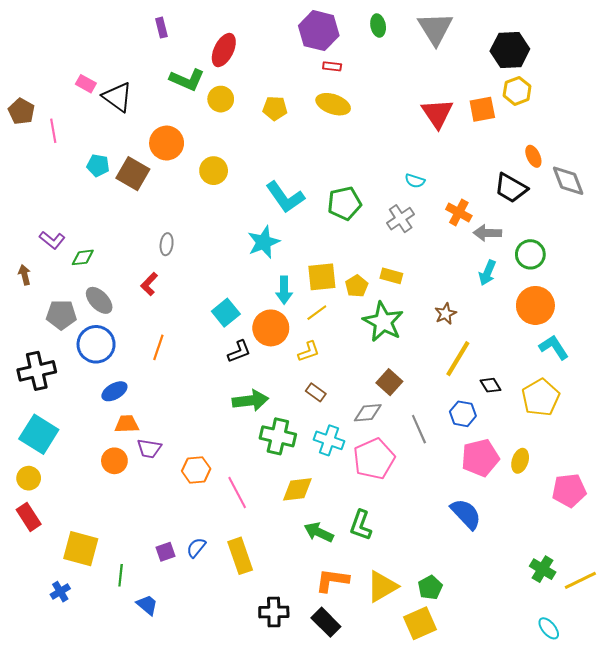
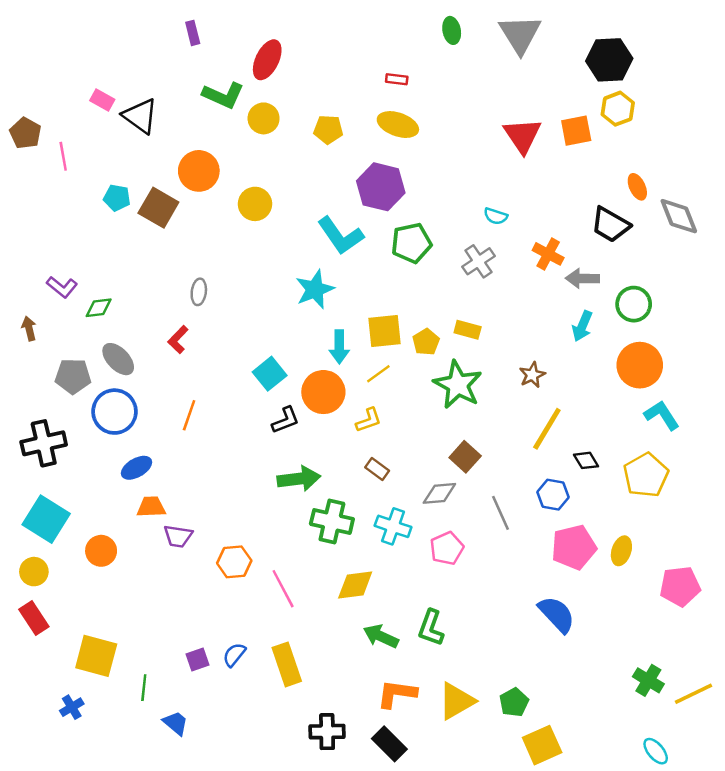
purple hexagon: (319, 31) -> (381, 187), moved
pink pentagon: (374, 459) -> (447, 548), size x0.7
orange circle: (114, 461) -> (101, 551), moved
yellow square: (420, 623) -> (542, 745), moved

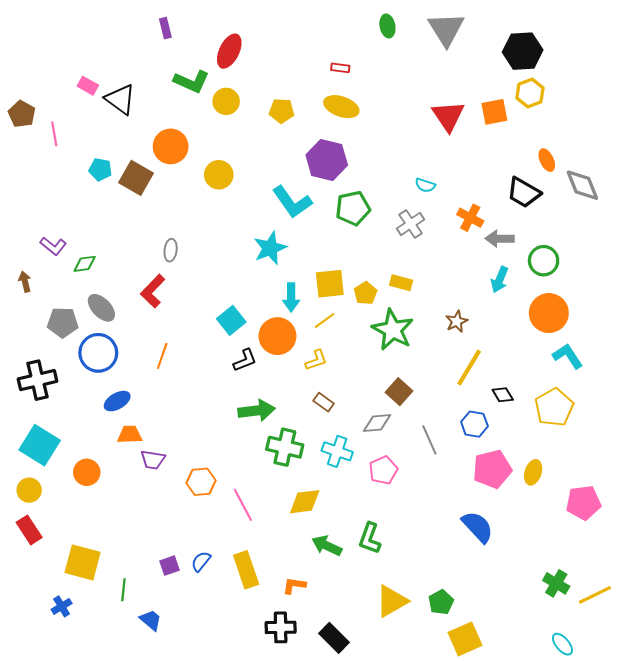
red L-shape: (178, 339) -> (153, 291), size x1.4
orange L-shape: (397, 694) -> (294, 585), moved, size x0.7

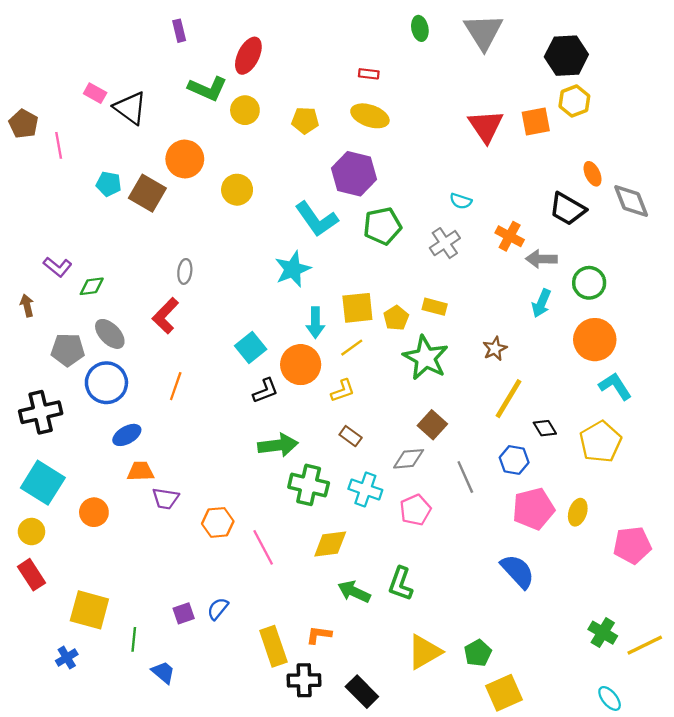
yellow rectangle: (246, 570) -> (273, 646), moved

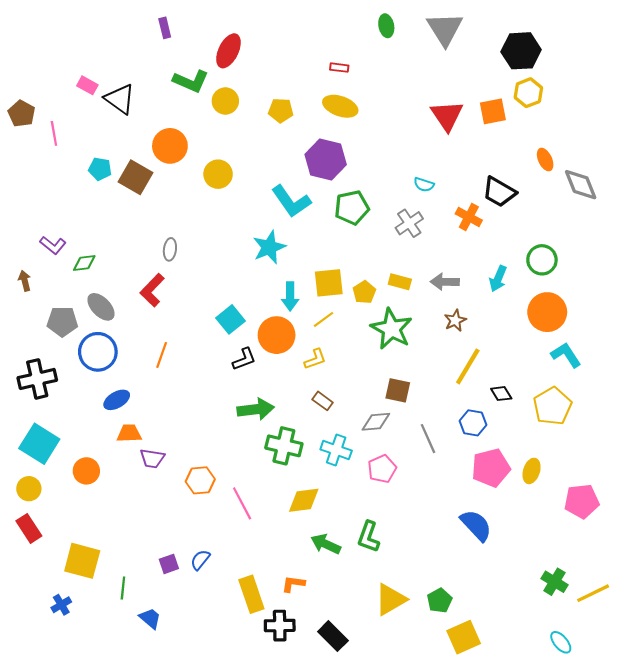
black trapezoid: (568, 209) -> (499, 192), moved
gray arrow: (541, 259) -> (445, 282), moved
brown square: (432, 425) -> (398, 390), turned -30

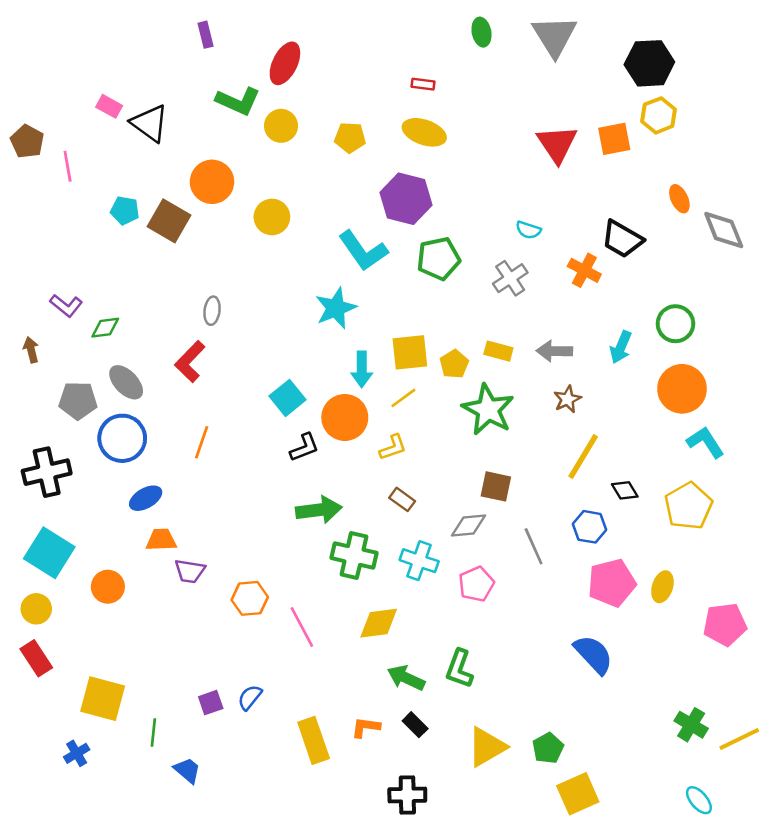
black cross: (280, 626) -> (407, 795), moved
black rectangle: (333, 636) -> (415, 725), moved, size x0.7

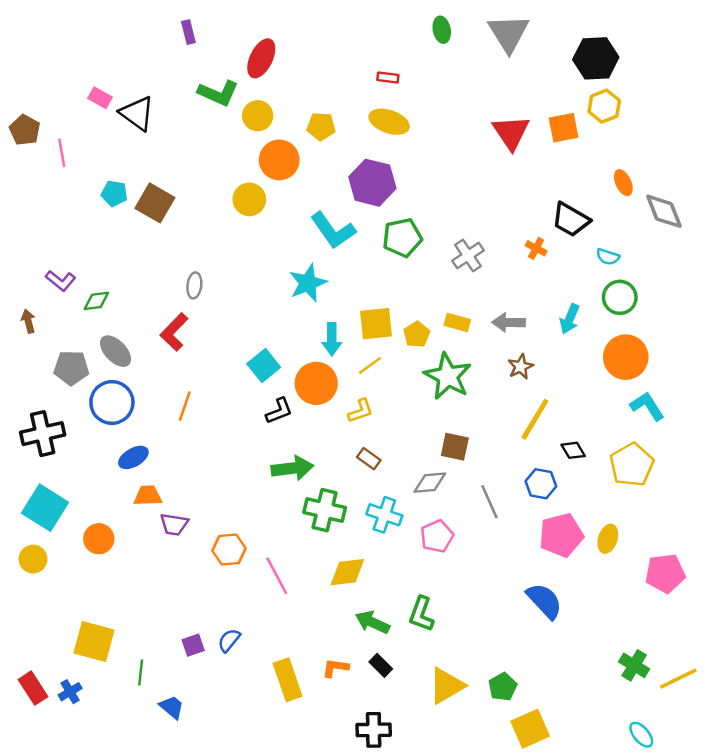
orange circle: (212, 182) -> (279, 160), moved
cyan semicircle: (528, 230) -> (608, 257), moved
orange cross: (584, 270) -> (536, 248), size x0.7
red rectangle: (36, 658) -> (33, 688), moved

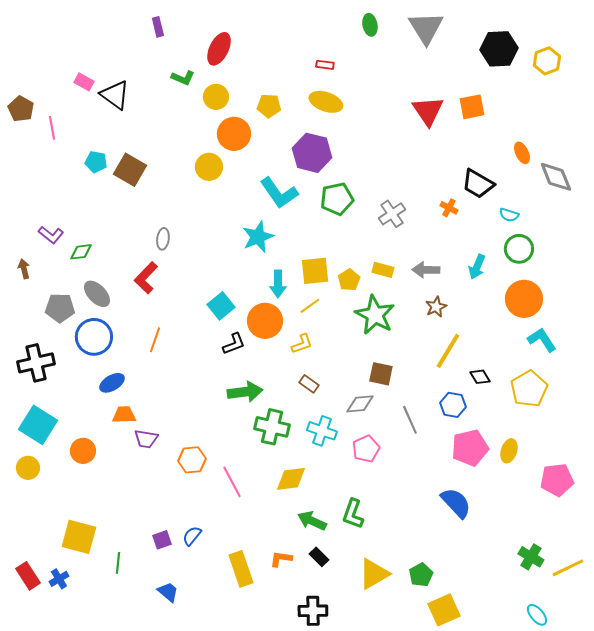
green L-shape: (218, 93) -> (183, 78), size x0.7
yellow hexagon: (604, 106) -> (547, 61), moved
blue trapezoid: (172, 707) -> (168, 592), moved

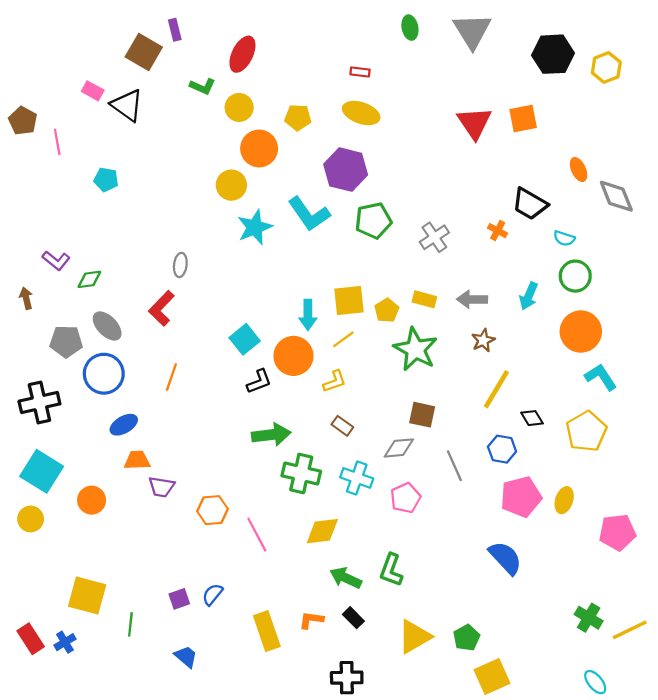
brown square: (130, 170) -> (144, 52), moved
cyan star: (258, 237) -> (255, 227), moved

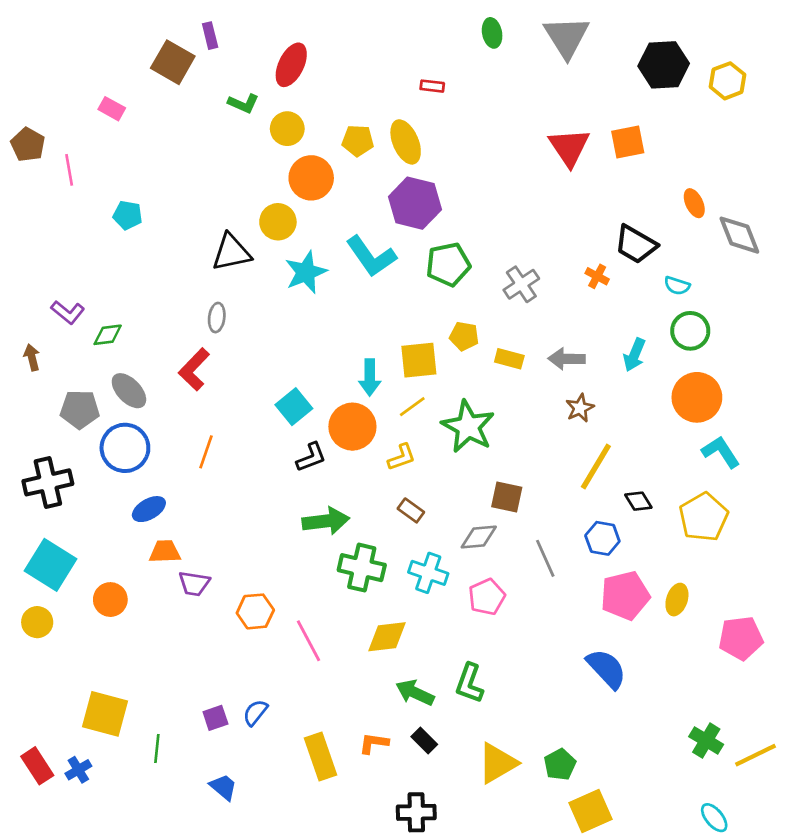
black triangle: (127, 105) -> (231, 252), moved, turned -48
yellow ellipse: (361, 113) -> (406, 142), moved, turned 48
yellow pentagon: (387, 310) -> (464, 336), moved, turned -30
green star: (416, 349) -> (468, 427), moved

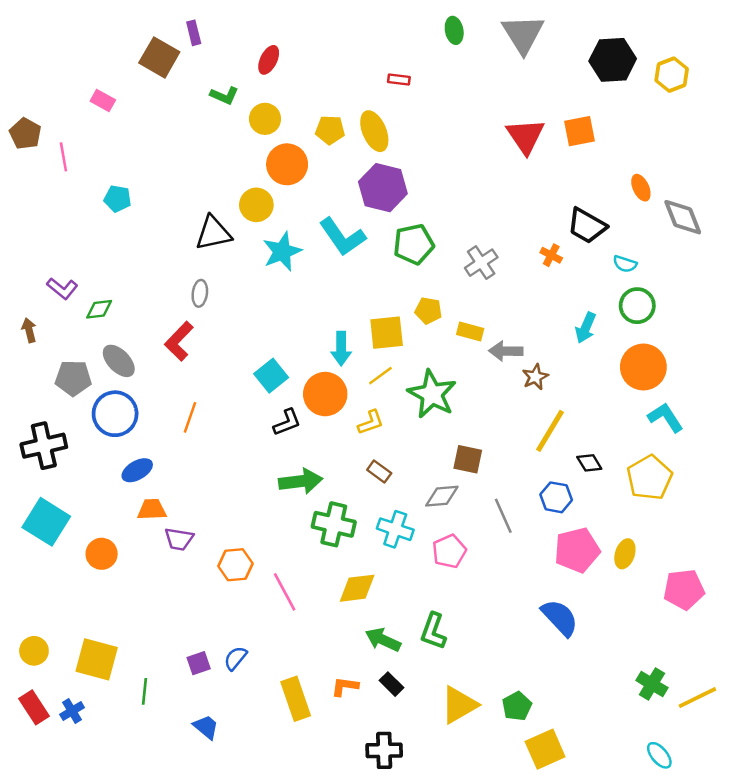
red ellipse: (291, 65) -> (269, 60), size x0.7
gray arrow: (567, 359) -> (506, 351), moved
yellow circle: (37, 622) -> (34, 651), moved

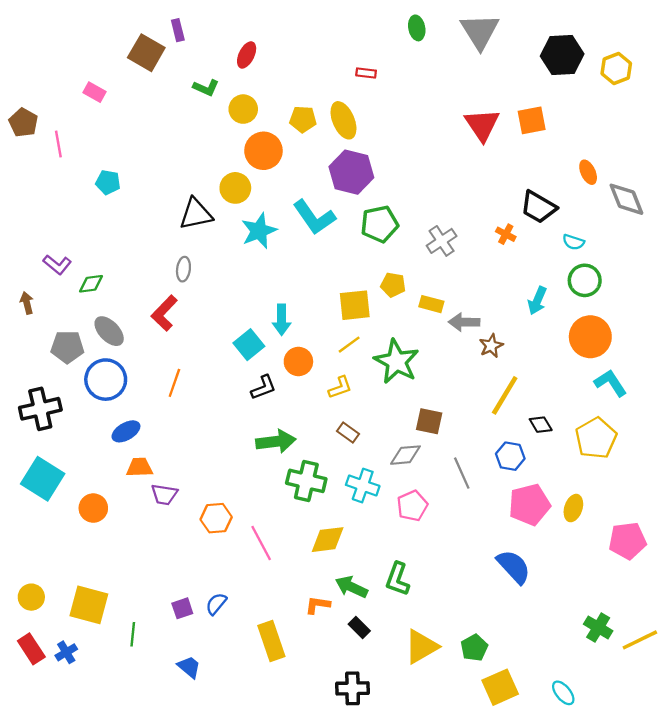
cyan arrow: (341, 349) -> (282, 320), moved
orange circle: (325, 394) -> (298, 362), size x0.7
orange L-shape: (345, 686) -> (318, 605), moved
cyan ellipse: (659, 755) -> (563, 693), moved

